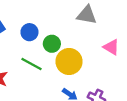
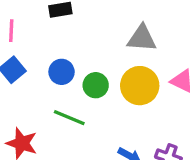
yellow circle: (69, 62) -> (140, 86), moved

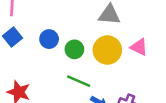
green line: (69, 118) -> (79, 81), moved

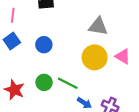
green circle: (74, 49) -> (44, 82), moved

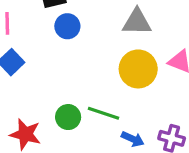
blue circle: (44, 45) -> (67, 26), moved

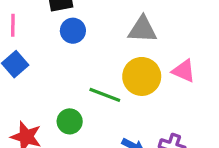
green line: (104, 113) -> (105, 95), moved

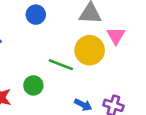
pink triangle: (184, 71) -> (116, 36), moved, turned 36

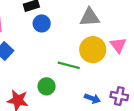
pink triangle: (116, 36) -> (118, 45), moved

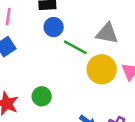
green line: (69, 65) -> (75, 47), moved

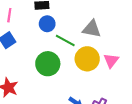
green circle: (42, 96) -> (48, 64), moved, size x1.5

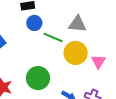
pink triangle: (111, 61) -> (98, 62), moved
green circle: (48, 64) -> (38, 78), moved

